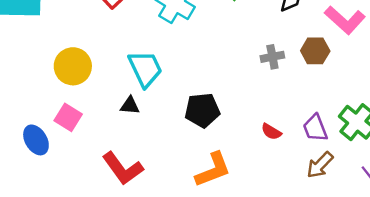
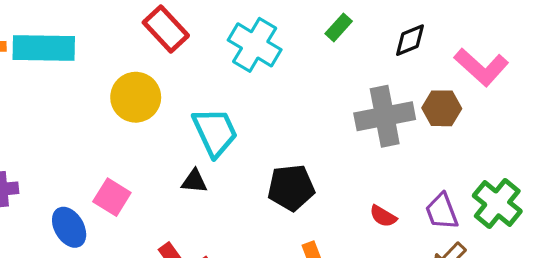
gray cross: (272, 57) -> (385, 116), size x1.8
yellow circle: (73, 66) -> (136, 97), moved

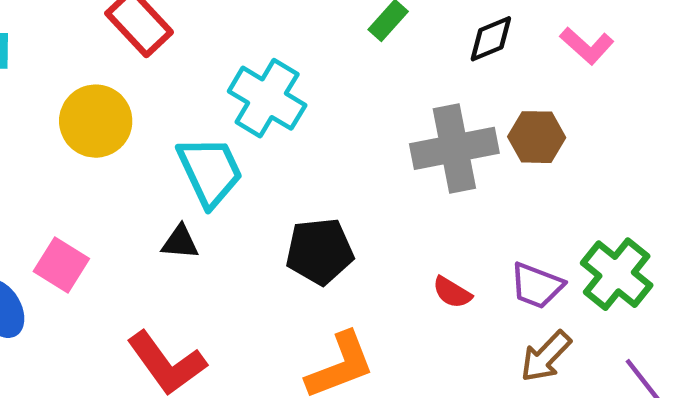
cyan cross: (255, 45) -> (267, 98), moved
pink L-shape: (481, 67) -> (587, 46), moved, size x0.7
purple trapezoid: (442, 211) -> (537, 286), turned -48

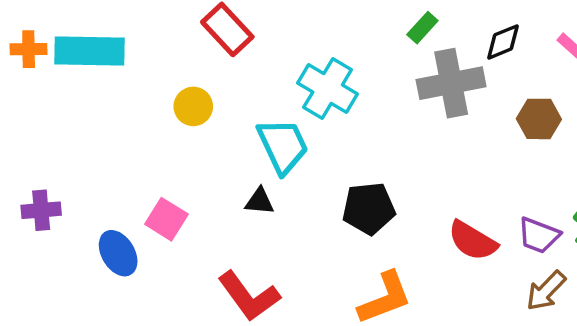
yellow circle: (96, 121) -> (193, 106), size x0.7
gray cross: (454, 148) -> (451, 83), moved
red semicircle: (452, 292) -> (473, 241), size x1.6

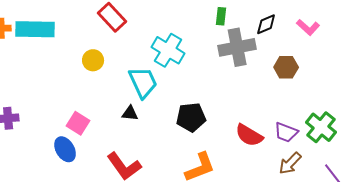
green rectangle: (422, 28) -> (221, 16), turned -36
blue ellipse: (118, 253) -> (65, 149), moved

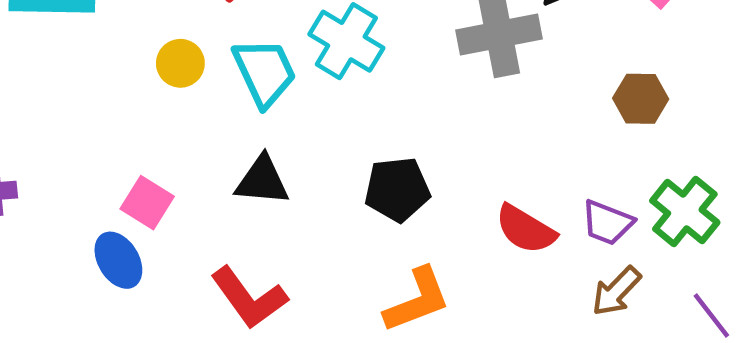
brown hexagon: (286, 67) -> (641, 99), moved
cyan trapezoid: (143, 82) -> (264, 72), moved
black triangle: (130, 113) -> (262, 181), size x1.5

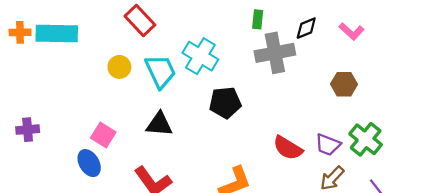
black pentagon: (397, 189) -> (225, 103), moved

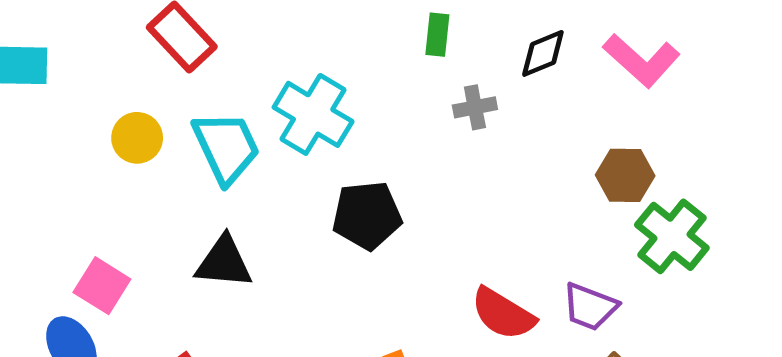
pink L-shape: (352, 31) -> (641, 60), size x1.4
gray cross: (275, 53) -> (475, 107), size x0.5
green cross: (366, 139) -> (672, 236), moved

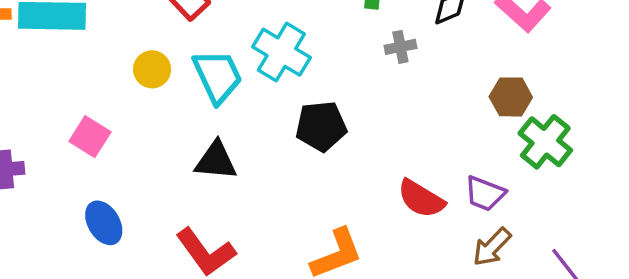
pink square: (102, 286) -> (90, 137), moved

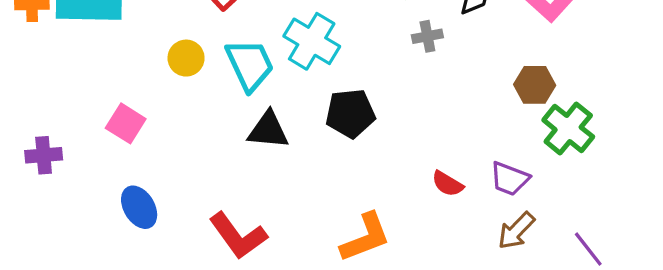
black triangle: (216, 161) -> (268, 130), moved
red semicircle: (421, 199) -> (447, 184), size x0.7

